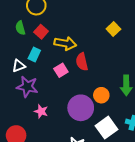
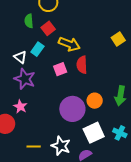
white triangle: (19, 66) -> (20, 57), turned 48
pink star: (41, 111) -> (20, 107), moved

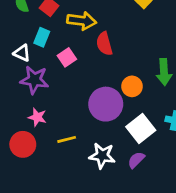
pink square: (60, 69) -> (67, 57), moved
yellow line: (34, 146) -> (67, 139), moved

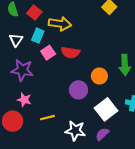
cyan rectangle: (42, 37) -> (38, 36), moved
red semicircle: (104, 44) -> (70, 52), moved, turned -66
white triangle: (22, 53) -> (16, 40), moved, turned 40
purple circle: (106, 104) -> (78, 90), size x0.7

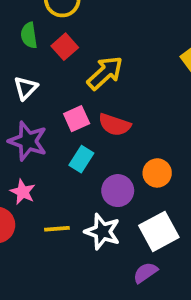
yellow arrow: (60, 24) -> (105, 73), turned -60
cyan rectangle: (38, 36) -> (81, 159), moved
white star: (75, 131) -> (102, 232), moved

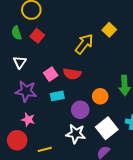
yellow arrow: (105, 73) -> (84, 44), moved
cyan rectangle: (81, 159) -> (57, 96), turned 56
yellow line: (57, 229) -> (45, 149), moved

